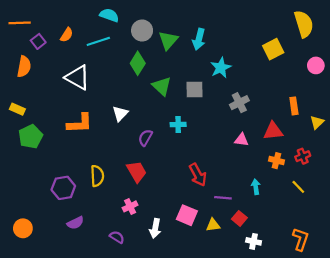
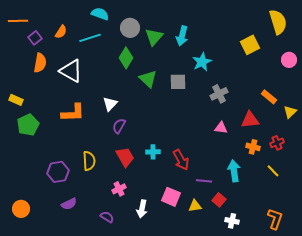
orange semicircle: (24, 67) -> (40, 63), moved
orange rectangle: (294, 106) -> (269, 97), turned -42
cyan cross: (178, 124) -> (153, 152), moved
purple semicircle: (145, 138) -> (119, 126), moved
cyan arrow: (256, 187) -> (234, 171), size x1.5

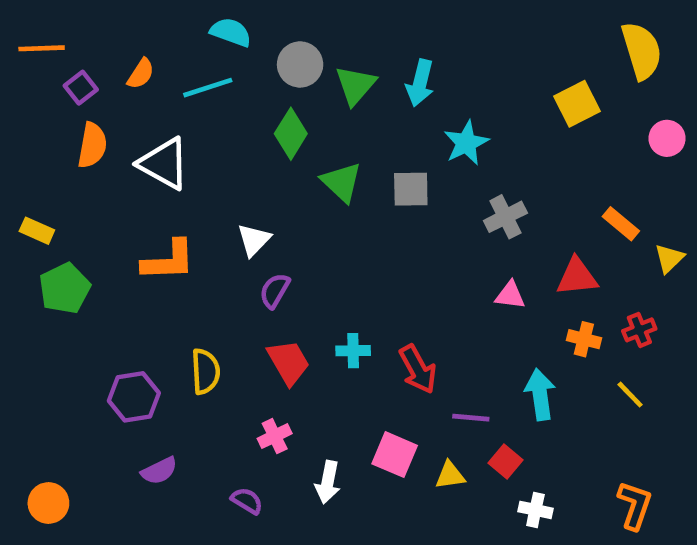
orange circle: (21, 209) -> (48, 503), moved

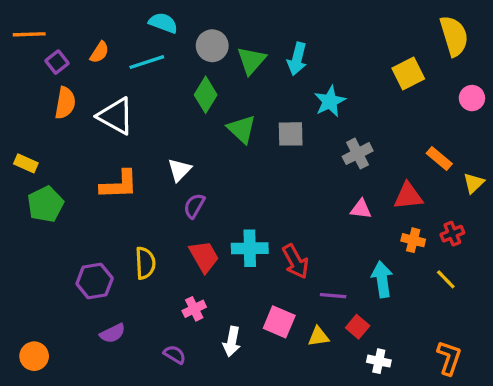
cyan cross: (353, 351) -> (250, 248), size x1.5

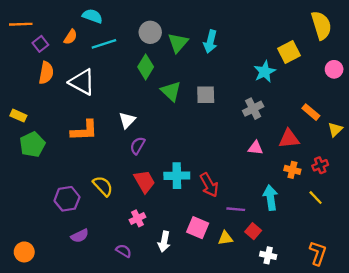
cyan semicircle: (163, 23) -> (92, 16), moved
cyan star: (330, 101) -> (265, 72), moved
yellow semicircle: (145, 263) -> (103, 186), turned -40

